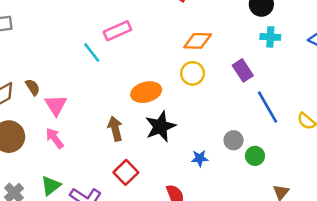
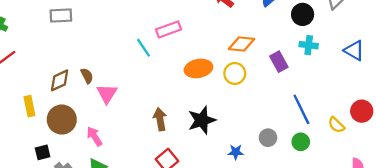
purple rectangle: (243, 70) -> (279, 62), moved
orange ellipse: (146, 92) -> (198, 68), moved
pink arrow: (55, 138) -> (94, 136), moved
green circle: (255, 156) -> (301, 142), moved

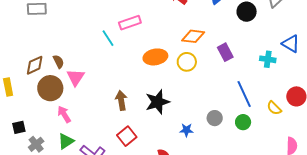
cyan cross: (309, 45) -> (268, 59), moved
brown circle: (62, 120) -> (50, 88), moved

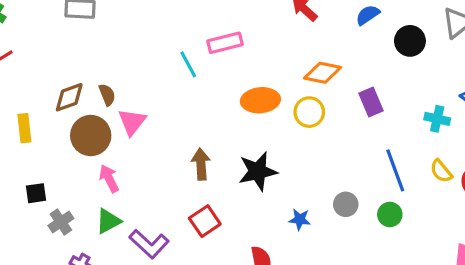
yellow semicircle: (274, 108) -> (441, 171), moved

